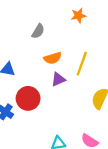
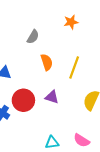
orange semicircle: (53, 58) -> (47, 62), turned -91
purple triangle: (58, 79) -> (52, 97), moved, turned 40

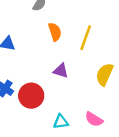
red circle: (23, 100) -> (31, 96), moved

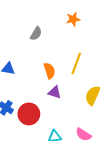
orange semicircle: (55, 32) -> (49, 71), moved

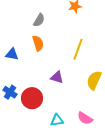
orange semicircle: (49, 71) -> (38, 43), moved

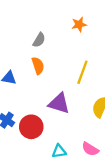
purple triangle: (57, 77) -> (59, 103), size x1.5

